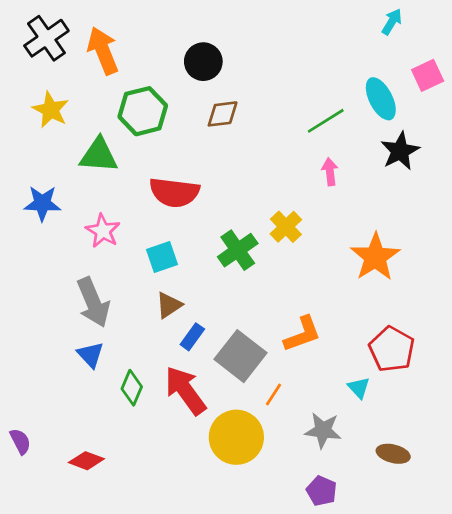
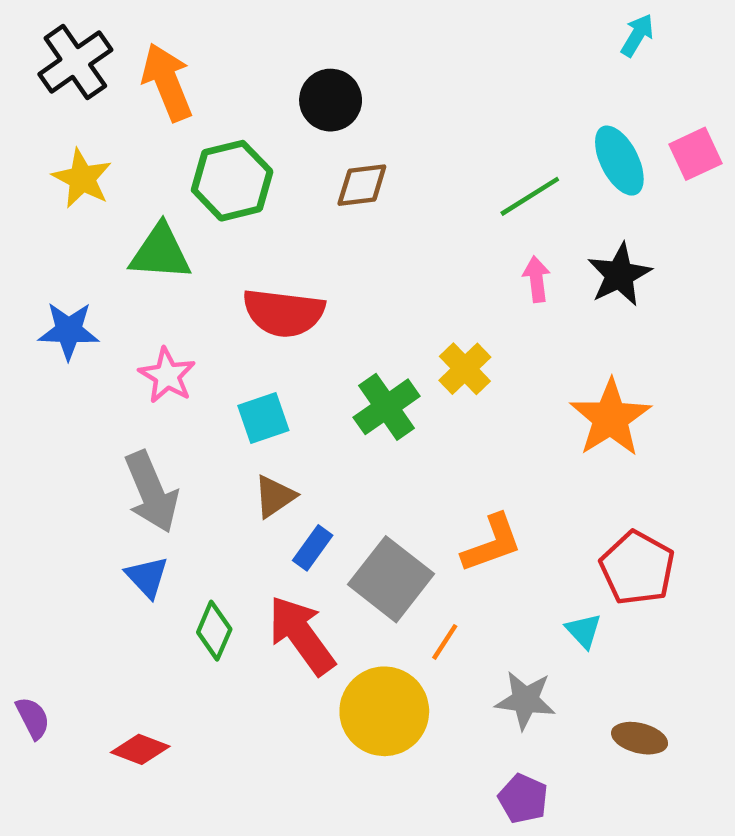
pink square: (428, 75) -> (695, 154), moved
black star: (400, 151) -> (619, 275), moved

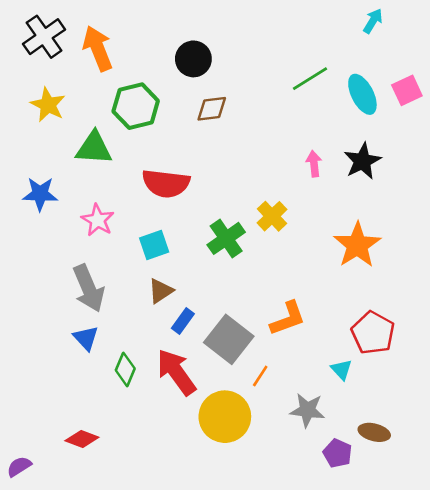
green line: (530, 196) -> (310, 79), moved
purple semicircle: (33, 718) -> (19, 466), moved, turned -95
purple pentagon: (523, 799) -> (338, 453), moved

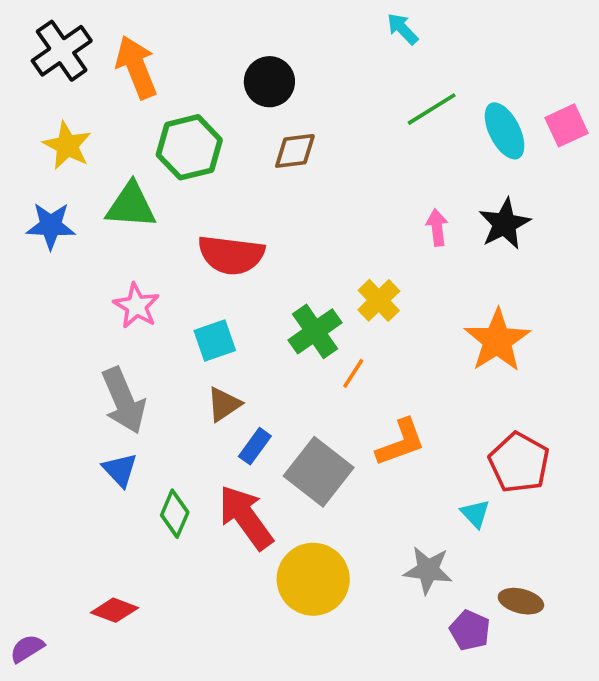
cyan arrow: (373, 21) -> (402, 29), moved, turned -75
blue star: (40, 194) -> (51, 226), moved
orange line: (260, 376) -> (353, 373), moved

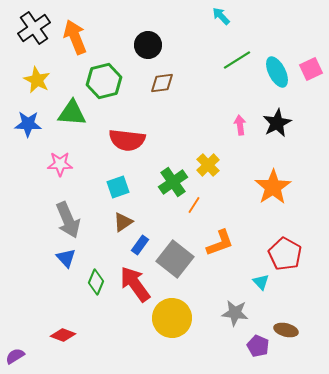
pink star: (136, 306) -> (60, 164), moved, turned -30

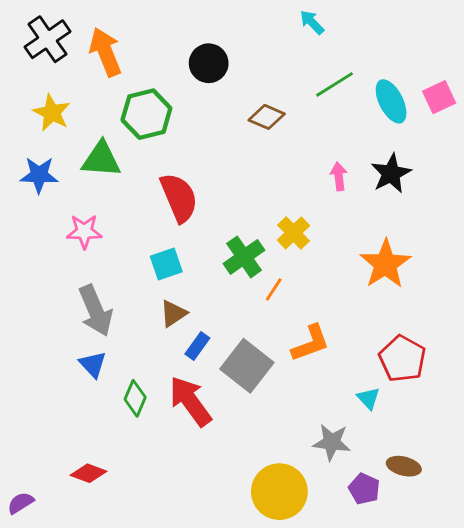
brown diamond: (162, 83) -> (267, 117), moved, turned 30
red semicircle: (127, 140) -> (179, 198), turned -120
yellow circle: (172, 318) -> (279, 492), moved

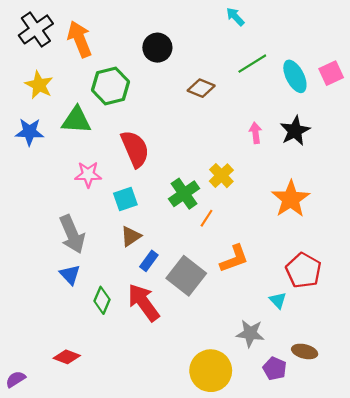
pink star: (84, 231) -> (88, 174), moved

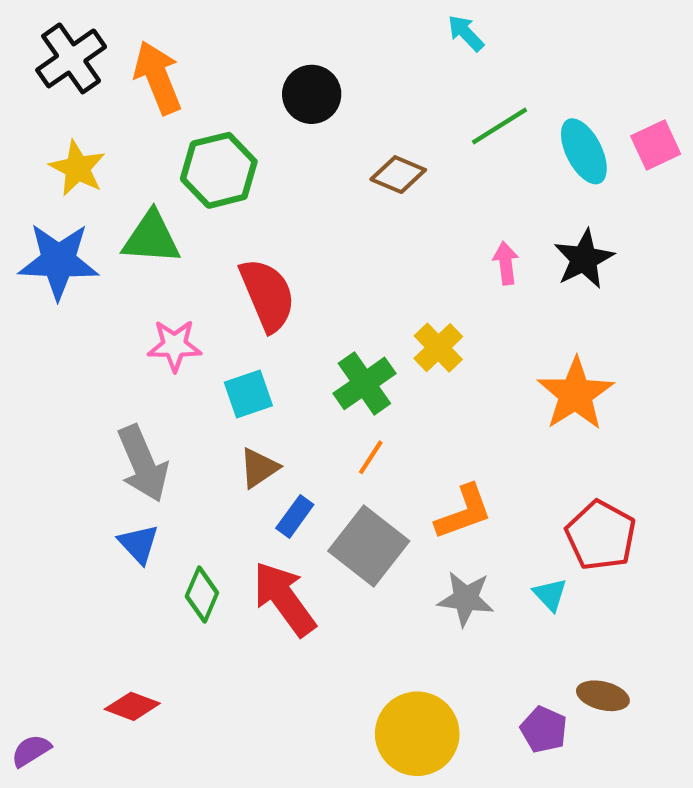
blue star: (29, 132) -> (58, 261), size x1.4
orange line: (206, 218) -> (371, 457), moved
gray star: (250, 333) -> (466, 599), moved

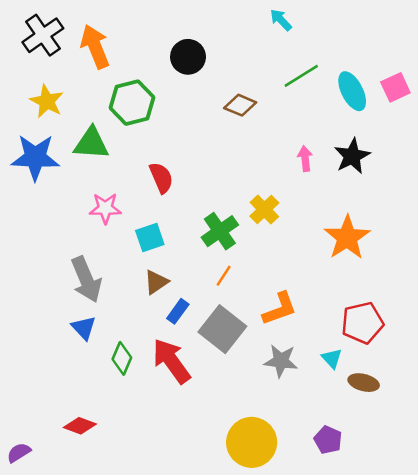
red semicircle: (267, 295) -> (161, 178), size x0.7
red pentagon: (601, 535) -> (362, 323), turned 30
brown ellipse: (603, 696) -> (364, 383), moved

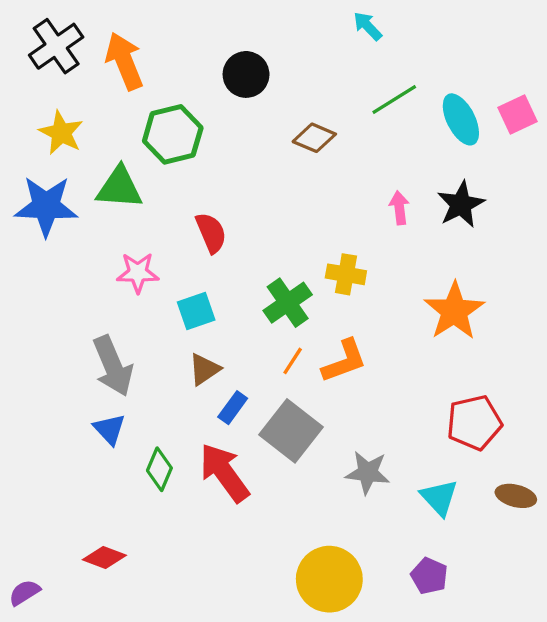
yellow cross: (264, 210) -> (346, 274), turned -36
orange L-shape: (280, 309) -> (344, 361), moved
cyan triangle: (332, 358) -> (439, 498), moved, size x1.4
brown ellipse: (364, 383) -> (516, 496), moved

